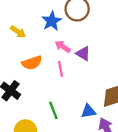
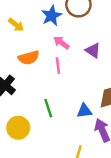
purple triangle: (83, 54) -> (93, 50), moved

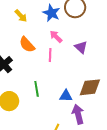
blue star: (52, 16) -> (51, 13), turned -30
orange semicircle: (29, 58) -> (27, 45), turned 54

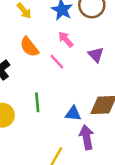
pink line: (50, 55) -> (57, 62), turned -48

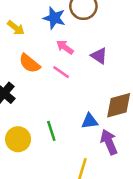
green line: (37, 102) -> (51, 131), moved

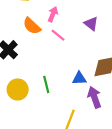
pink arrow: (65, 47) -> (53, 14), moved, turned 72

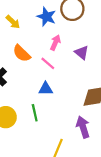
pink arrow: (53, 14) -> (55, 43), moved
blue triangle: (79, 78) -> (46, 89), moved

